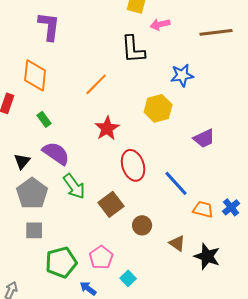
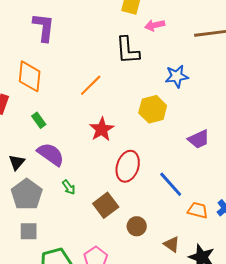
red ellipse: (133, 165) -> (128, 166), turned 36
green arrow: (74, 186) -> (69, 187), size x0.6

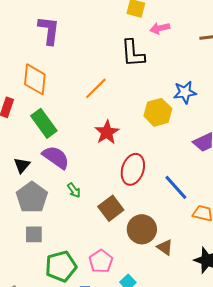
blue star: (177, 76) -> (185, 92), moved
green rectangle: (39, 120) -> (44, 123), size x1.8
brown circle: (137, 226) -> (142, 229), size x1.5
brown triangle: (172, 244) -> (165, 247), moved

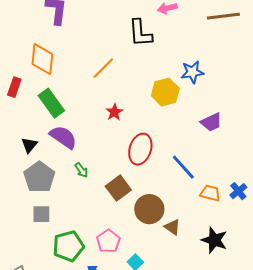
red star: (107, 132) -> (114, 112), size x0.7

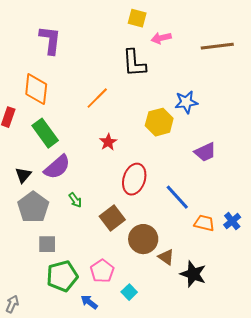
purple semicircle: (63, 137) -> (57, 167), turned 104
gray square: (41, 214) -> (47, 244), moved
black star: (214, 240) -> (193, 274), moved

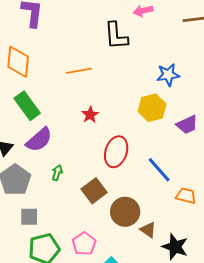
orange line: (97, 98) -> (79, 71), turned 35
yellow hexagon: (159, 122) -> (152, 108), moved
green arrow: (75, 200) -> (57, 173), turned -126

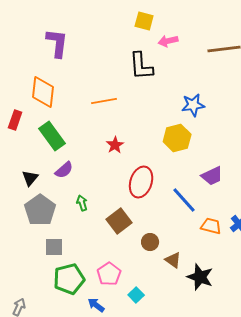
purple trapezoid: (187, 125) -> (212, 176), moved
purple semicircle: (39, 140) -> (64, 170), size x0.7
green arrow: (57, 173) -> (82, 203), turned -35
brown circle: (125, 212) -> (150, 242), size x0.6

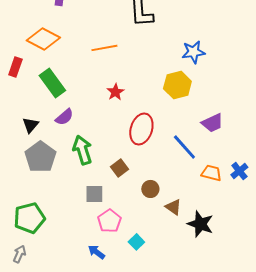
orange diamond: (43, 92) -> (43, 39), turned -68
green arrow: (82, 203) -> (82, 150), size x1.8
brown square: (119, 221) -> (119, 168), size x0.7
gray square: (54, 247) -> (94, 194), moved
green pentagon: (69, 279) -> (29, 218), moved

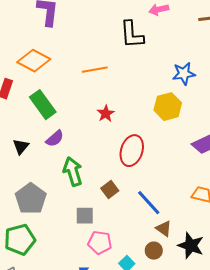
blue line: (184, 147) -> (149, 203), moved
gray pentagon: (40, 157) -> (31, 199), moved
brown circle: (150, 189) -> (154, 251), moved
pink pentagon: (109, 221) -> (100, 243), turned -30

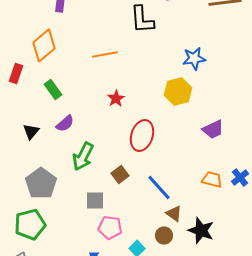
orange diamond: (34, 61) -> (44, 45), turned -68
green rectangle: (43, 105) -> (53, 89), size x0.7
green arrow: (73, 172) -> (83, 156), turned -136

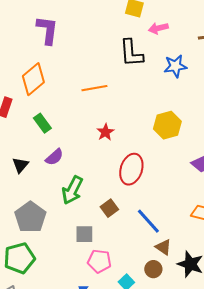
blue star: (194, 58) -> (175, 66), moved

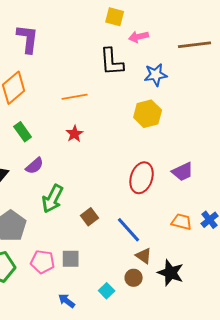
yellow hexagon: (167, 125) -> (148, 114), moved
red star: (105, 132) -> (75, 134), moved
red ellipse: (131, 169) -> (142, 178), moved
gray square: (84, 234) -> (71, 259), moved
pink pentagon: (99, 261) -> (43, 262), moved

